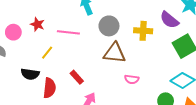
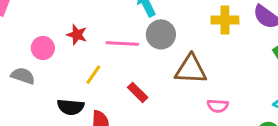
gray circle: (109, 26) -> (161, 34), moved
yellow cross: (143, 31) -> (225, 20), moved
red rectangle: (77, 77) -> (138, 92), moved

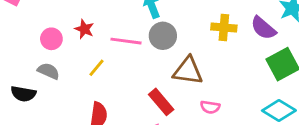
gray semicircle: (23, 76) -> (48, 71), moved
red rectangle: (138, 92) -> (161, 102), moved, size x1.4
black semicircle: (71, 107) -> (23, 94), moved

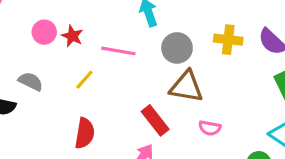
gray circle: (163, 36) -> (177, 48), moved
pink circle: (51, 39) -> (44, 32), moved

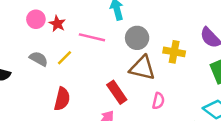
yellow cross: (228, 40) -> (174, 52), moved
gray semicircle: (31, 81) -> (39, 59), moved
pink semicircle: (210, 128) -> (158, 101), turned -91

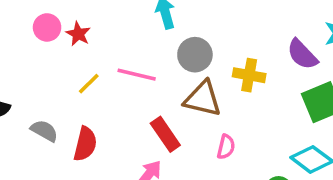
pink line: (92, 37) -> (137, 75), moved
gray semicircle: (39, 59) -> (44, 131), moved

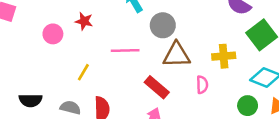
red star: (78, 34) -> (84, 21), moved
yellow cross: (249, 75) -> (224, 56), moved
yellow line: (89, 84) -> (83, 72), moved

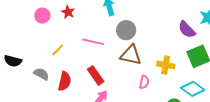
red rectangle: (157, 87) -> (96, 75), moved

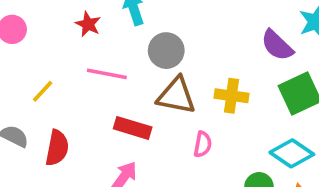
red star: (68, 12) -> (88, 24), moved
yellow cross: (166, 65) -> (231, 96), moved
red rectangle: (96, 75) -> (133, 128), moved, turned -36

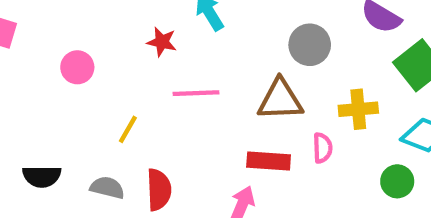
gray circle: (166, 51) -> (310, 45), moved
yellow cross: (231, 96) -> (358, 109), moved
red rectangle: (133, 128) -> (269, 161), moved

